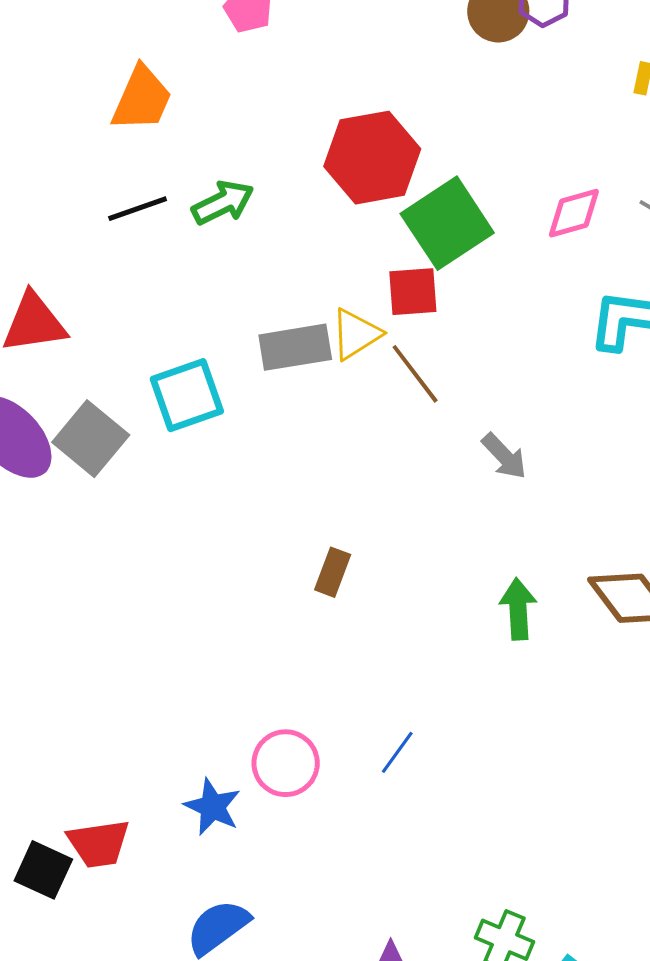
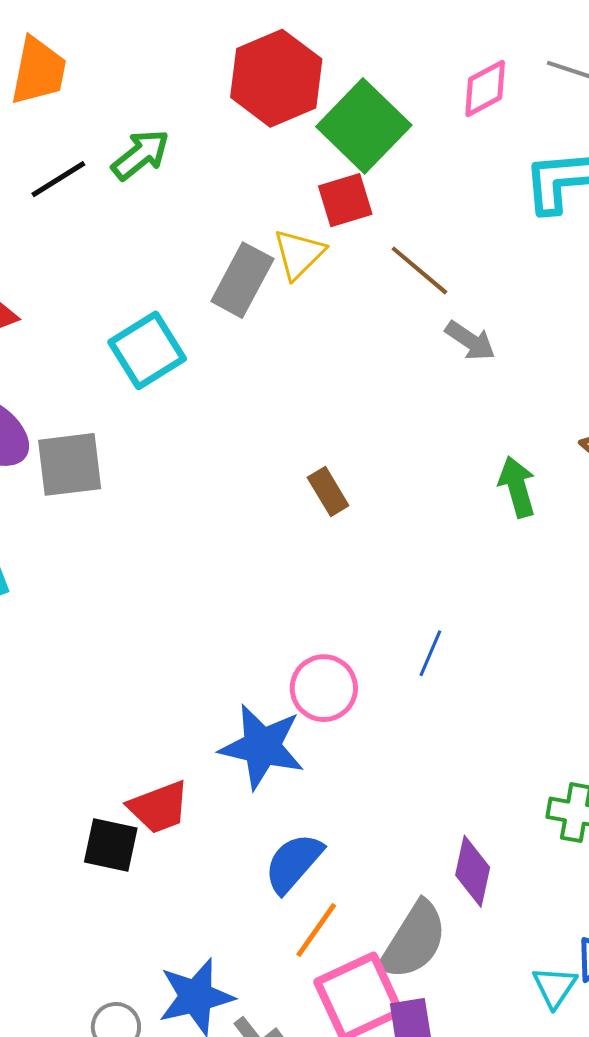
gray rectangle: (295, 347) -> (242, 280), turned -40
brown line: (415, 374) -> (419, 270), moved
gray square: (91, 439) -> (70, 464), moved, turned -34
brown rectangle: (333, 572) -> (328, 491), turned -39
blue star: (212, 807) -> (262, 747), size x1.5

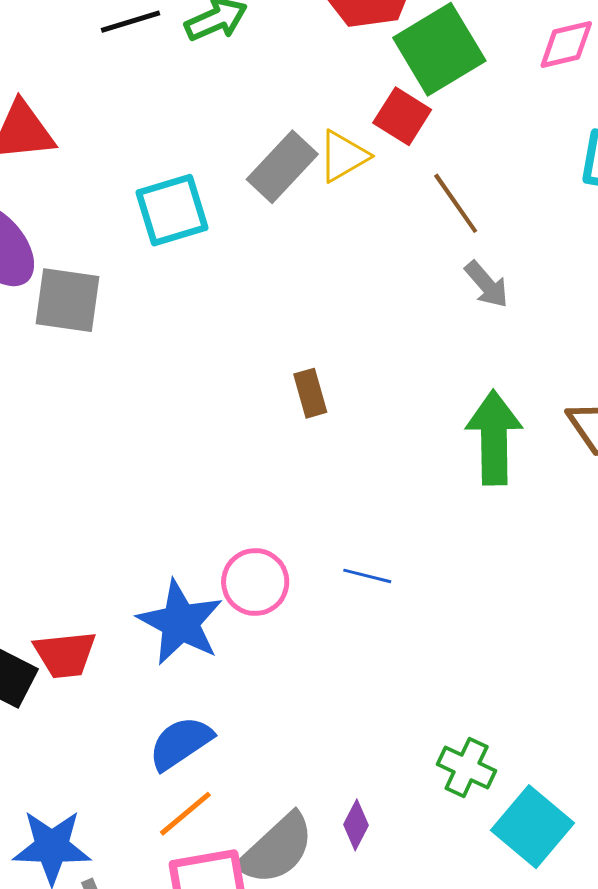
red square: (345, 200) -> (402, 116), turned 34
green arrow: (517, 487) -> (494, 438), size x1.5
blue line: (430, 653) -> (367, 576), turned 66
purple diamond: (473, 871) -> (356, 825), moved, size x0.7

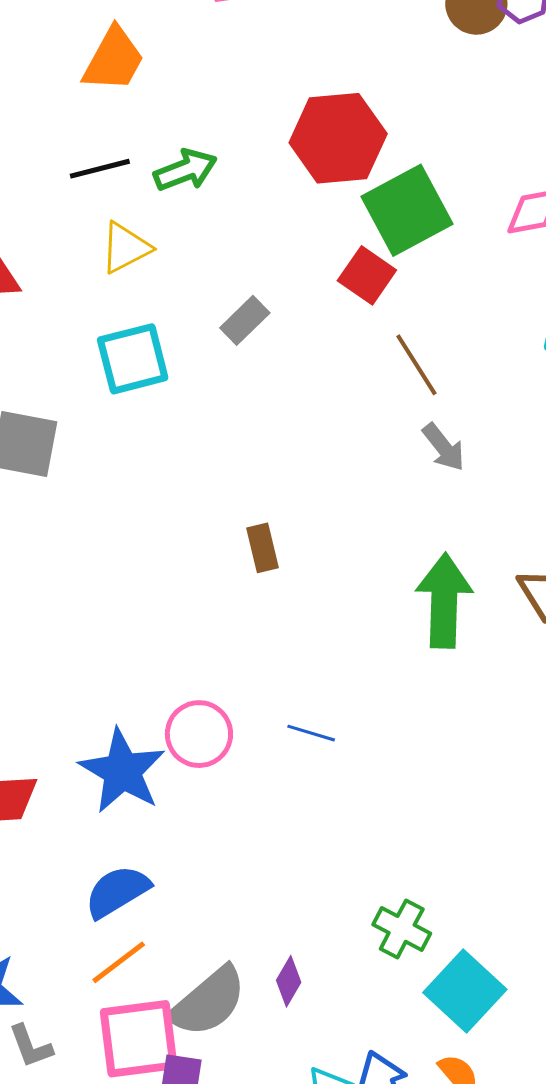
yellow triangle: (343, 156) -> (125, 248), moved
gray rectangle: (282, 167) -> (245, 320), size x0.7

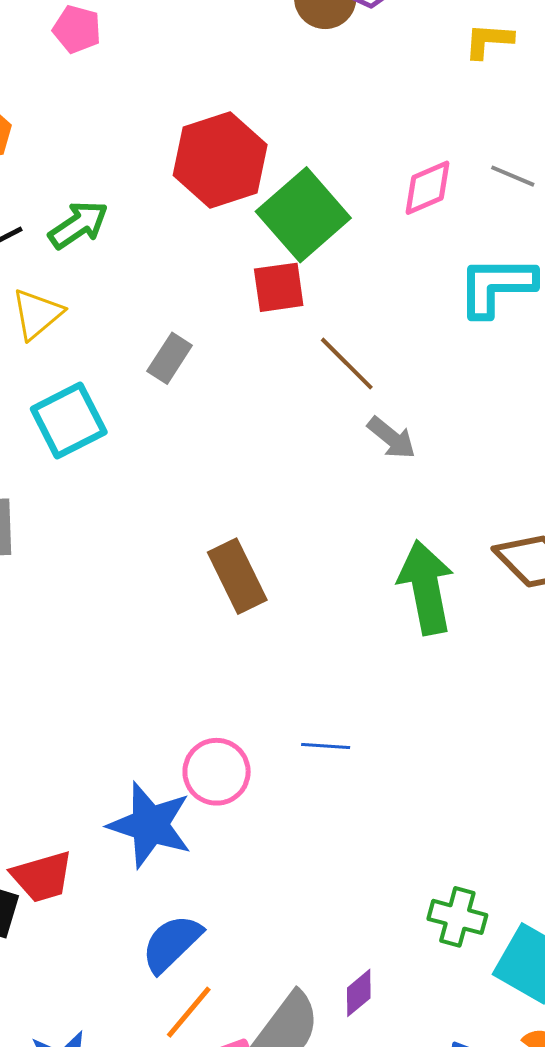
red square: (367, 275) -> (279, 287), turned -30
brown rectangle: (263, 548) -> (237, 576), size x1.5
purple diamond: (289, 981) -> (359, 993), turned 33

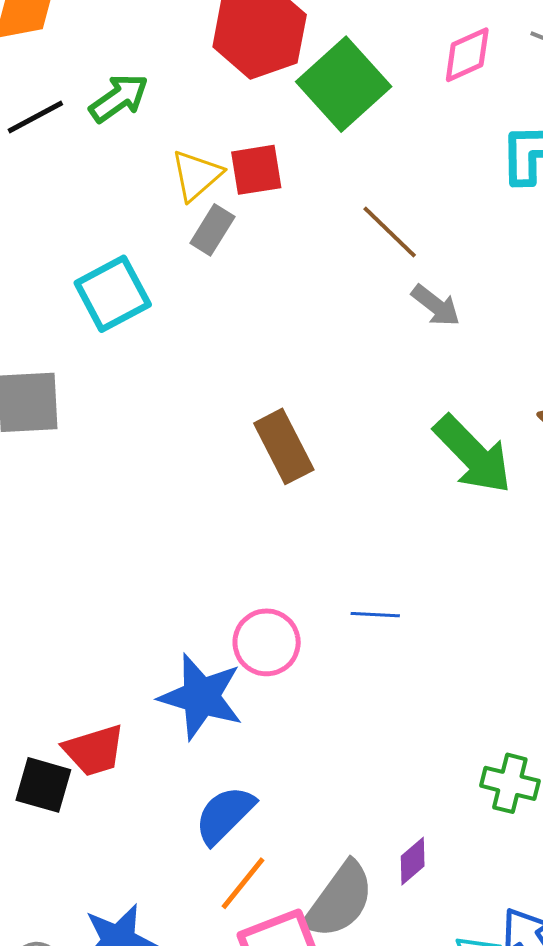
red square: (279, 287) -> (256, 170), moved
yellow triangle: (37, 314) -> (197, 175), moved
green arrow: (426, 587) -> (473, 454), turned 148

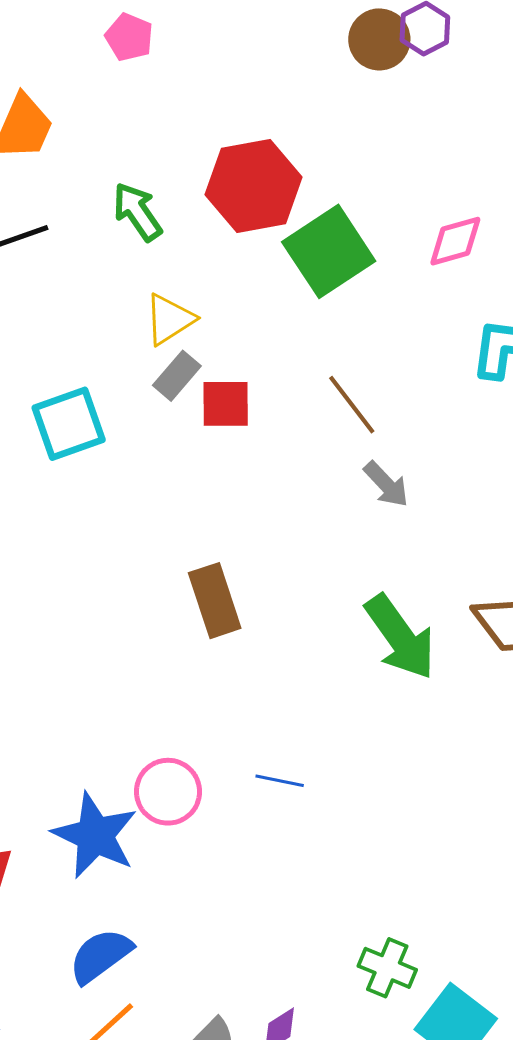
green arrow: (119, 98) -> (137, 212), moved, turned -98
red square: (256, 170) -> (226, 404), moved

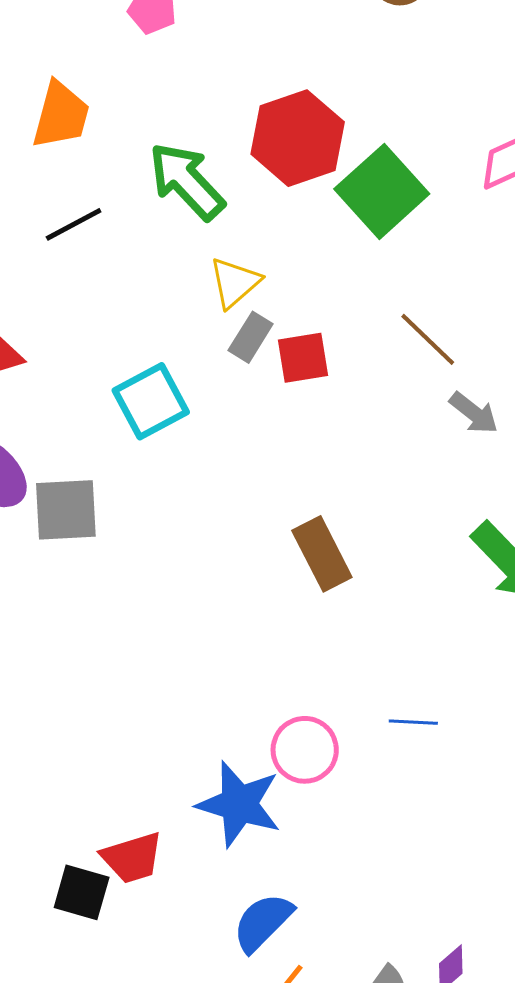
green arrow: (137, 212) -> (187, 181), size x1.4

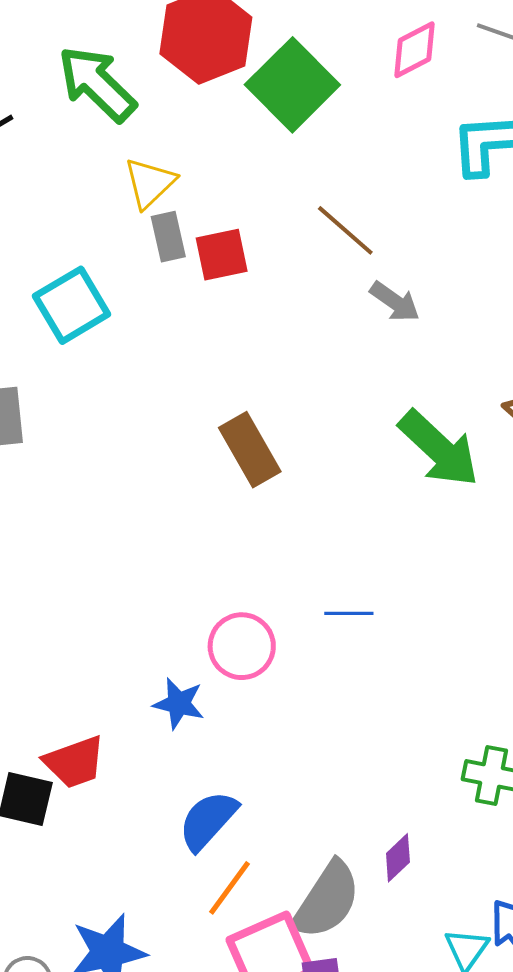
gray rectangle: (251, 337) -> (168, 237), turned -42
blue star: (239, 804) -> (179, 703), size x0.6

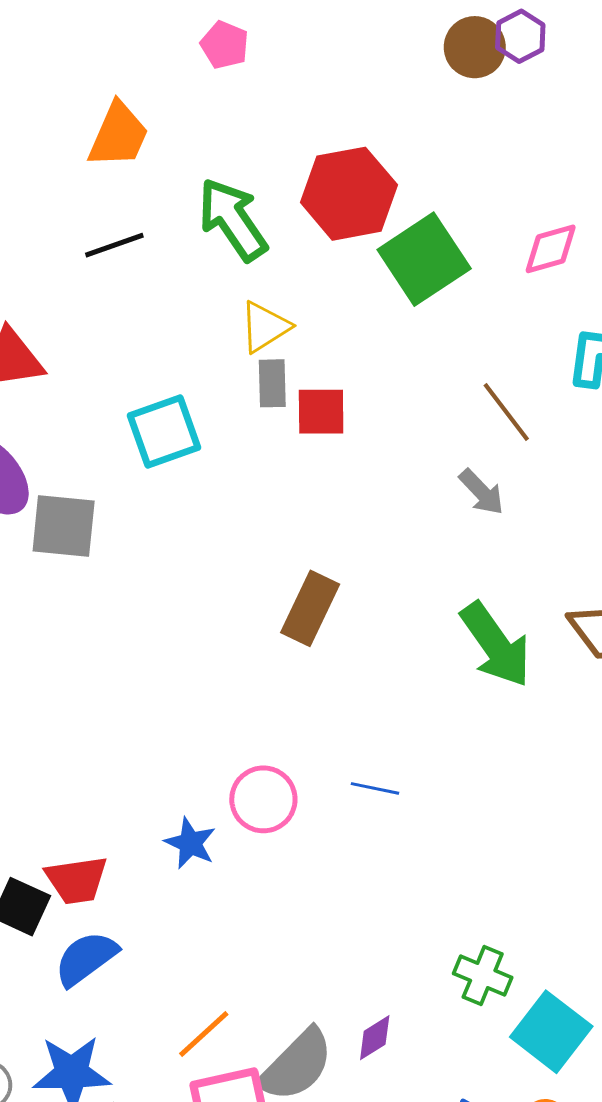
brown line: (345, 230) -> (506, 412), moved
brown rectangle: (250, 450) -> (310, 608), turned 44
blue semicircle: (208, 820) -> (86, 959), moved

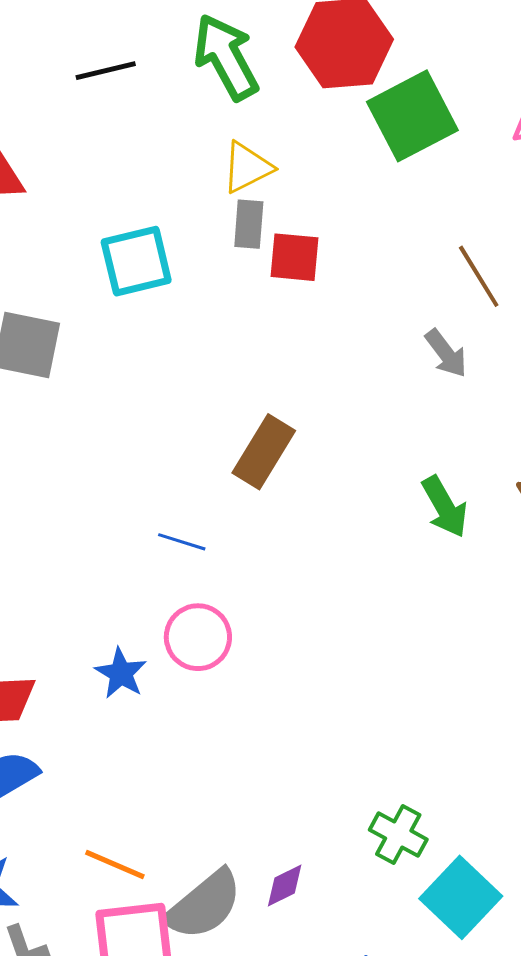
green arrow: (496, 645) -> (445, 507), size x0.7
blue line: (375, 788) -> (182, 542), moved
orange line: (204, 1034) -> (115, 864), turned 60

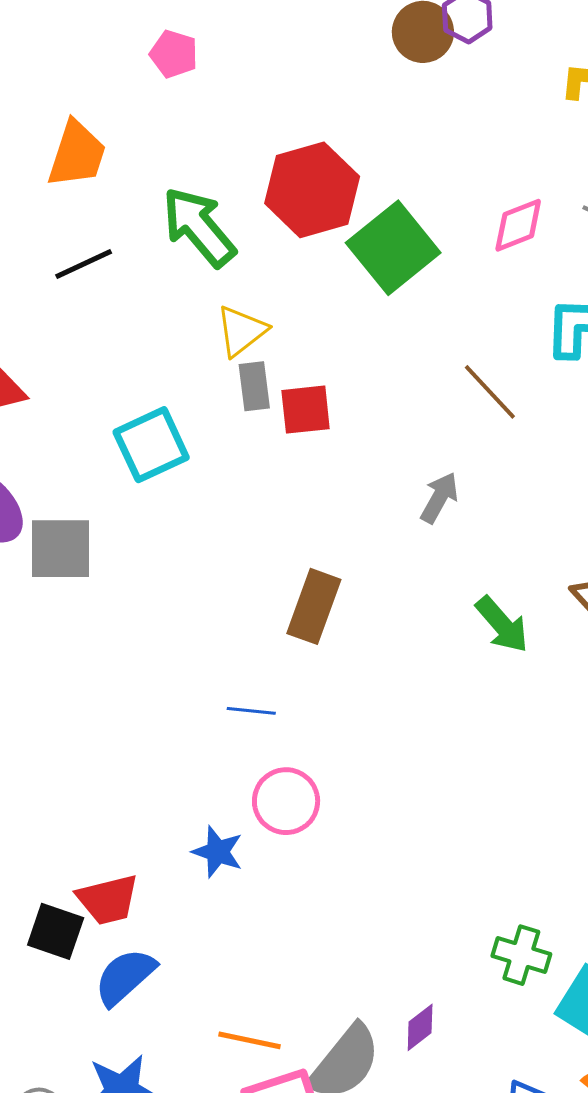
gray arrow: (446, 353) -> (439, 498), moved, turned -102

